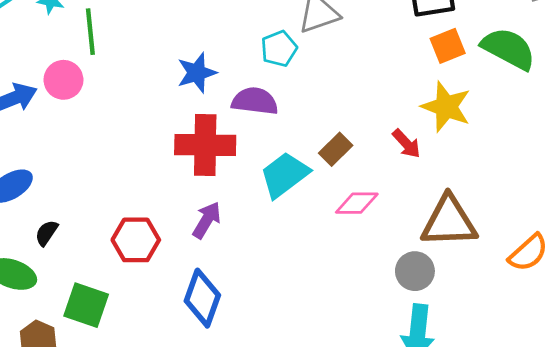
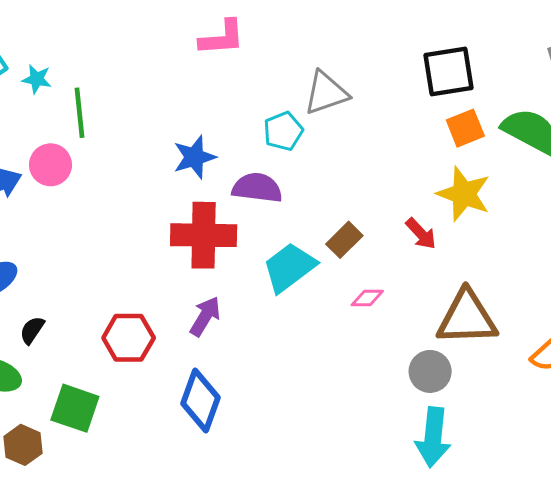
pink diamond: (357, 203) -> (367, 298), size x0.7

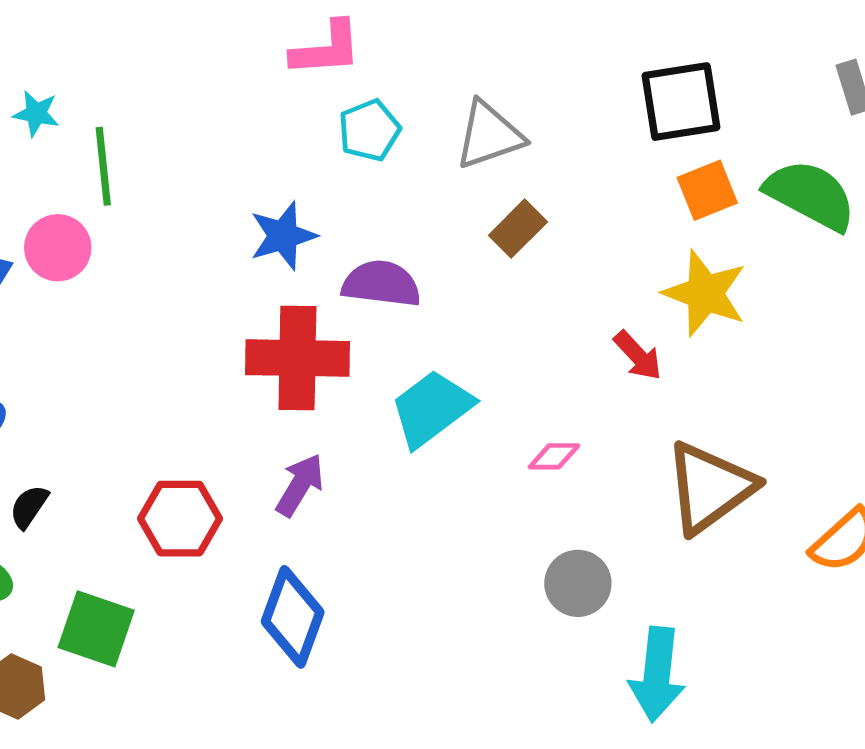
cyan pentagon: (283, 131) -> (369, 130), moved
brown rectangle: (344, 240) -> (518, 229), moved
brown triangle: (467, 318) -> (710, 487), turned -34
gray circle: (430, 371) -> (578, 583), moved

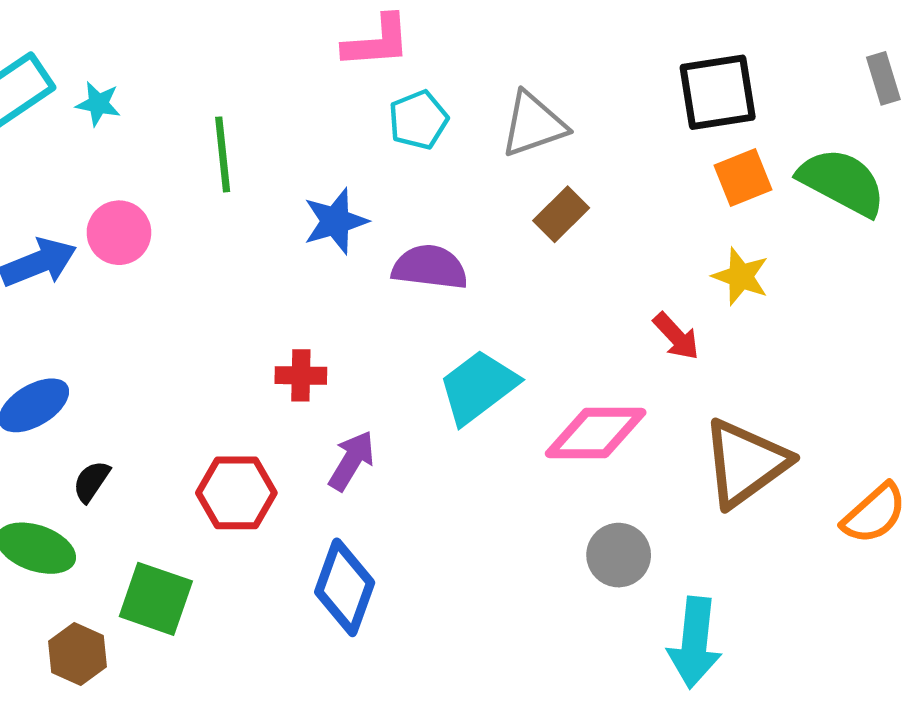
green line: (103, 166) -> (223, 154), moved
yellow star: (705, 293) -> (741, 276), size x0.7
red cross: (297, 358) -> (301, 375), moved, size x0.5
pink diamond: (554, 456) -> (596, 433), size x2.0

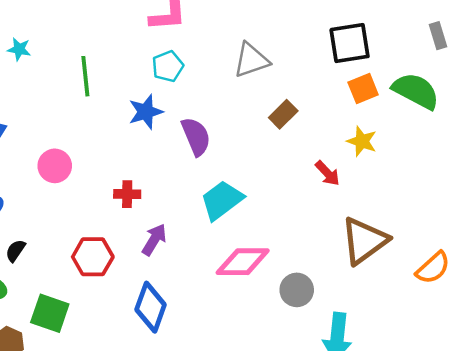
cyan pentagon: (418, 120) -> (168, 66), moved
brown rectangle: (561, 214) -> (283, 114), moved
pink circle: (119, 233) -> (55, 166), moved
purple semicircle: (430, 267) -> (196, 136), turned 60
pink diamond: (596, 433) -> (243, 262), moved

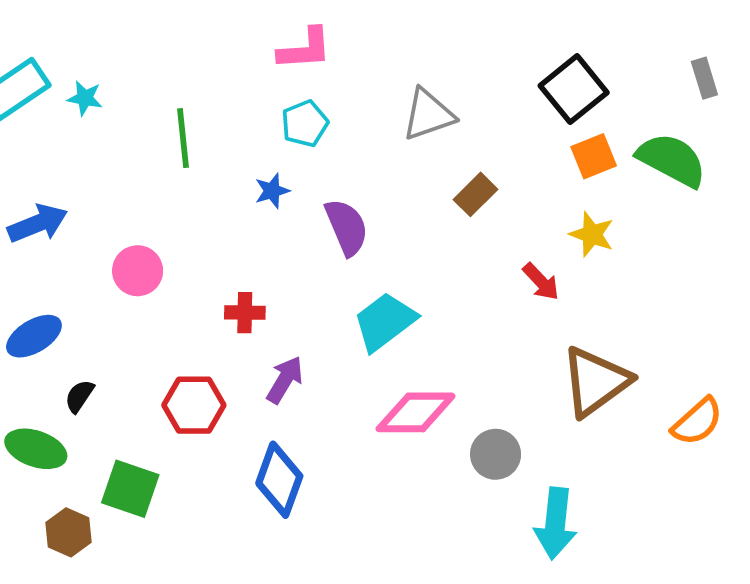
black square: (350, 43) -> (574, 89), turned -30
blue star: (146, 112) -> (272, 191), size x0.7

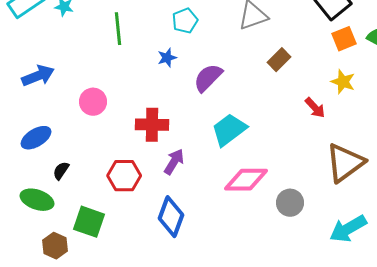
purple semicircle: (347, 227) -> (208, 78), turned -112
red cross: (245, 313) -> (152, 125), size x1.5
cyan arrow: (555, 523) -> (348, 229), moved, turned 54

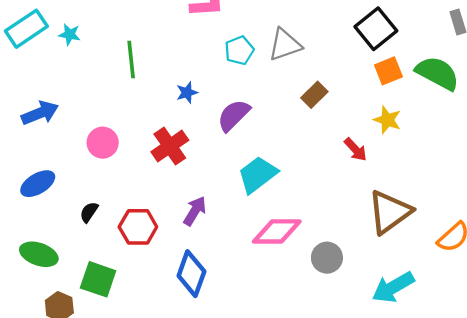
cyan pentagon: (185, 21) -> (239, 50), moved
red cross: (152, 125) -> (170, 146), moved, turned -36
black semicircle: (61, 171) -> (89, 212), moved

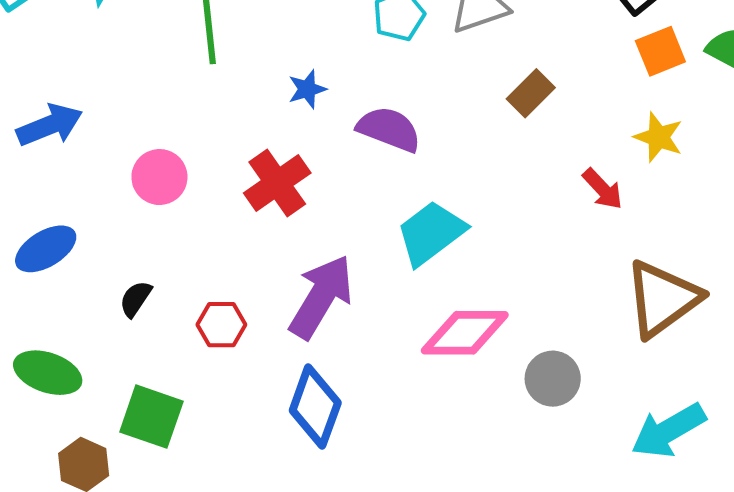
purple semicircle: (234, 115) -> (389, 129), turned 66
purple arrow: (195, 211) -> (321, 297), size x1.6
red hexagon: (138, 227) -> (221, 325), size x0.7

